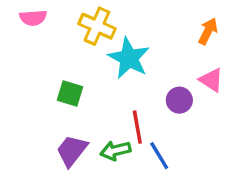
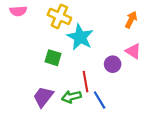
green square: (70, 93) -> (53, 58), moved

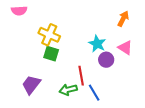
yellow cross: (59, 16) -> (49, 35), moved
cyan star: (80, 37) -> (97, 44), moved, size x0.7
purple trapezoid: (43, 97) -> (31, 85), moved

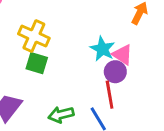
pink triangle: (125, 48) -> (122, 55), moved
red line: (81, 76) -> (110, 95), moved

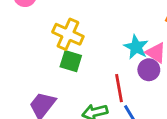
red line: (110, 95) -> (119, 88), moved

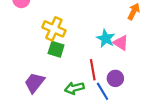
purple circle: (149, 70) -> (115, 78), moved

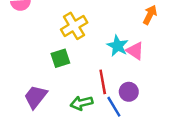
yellow cross: (54, 29) -> (74, 26), moved, turned 35
green square: (56, 49) -> (60, 58), turned -35

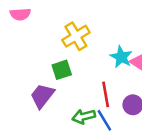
purple trapezoid: (36, 97) -> (42, 96), moved
blue line: (114, 107) -> (104, 120), moved

